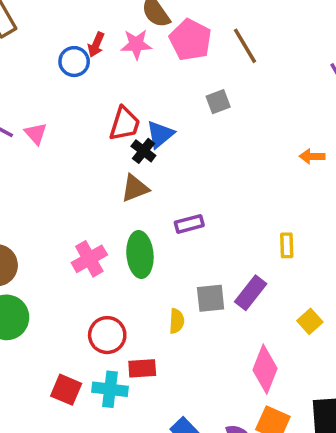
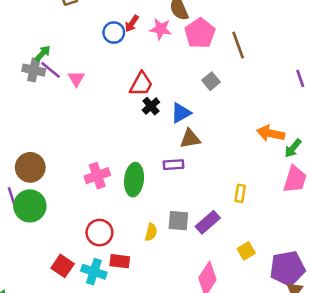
gray square: (218, 102) -> (211, 81), turned -30
blue triangle: (160, 134) -> (181, 113), moved
orange arrow: (312, 156) -> (271, 133), size x1.5
brown triangle: (135, 188) -> (190, 139), moved

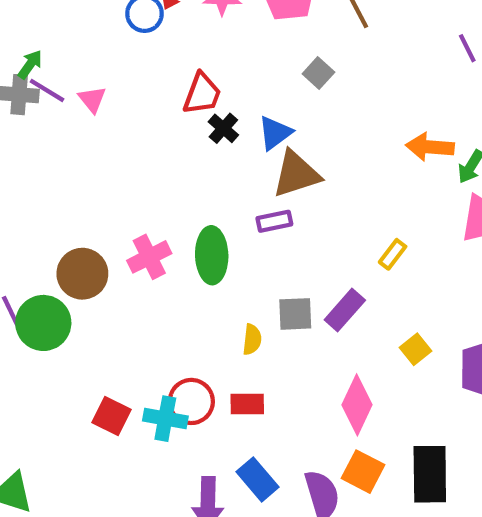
brown triangle: (190, 139) -> (296, 174), size x1.4
brown circle: (30, 167) -> (82, 274), moved
yellow rectangle: (240, 193) -> (393, 254), turned 36
red circle: (99, 233) -> (191, 401), moved
red rectangle: (120, 261) -> (247, 404), moved

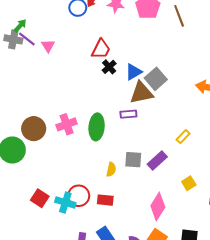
gray square: (318, 73) -> (156, 79), moved, size x1.5

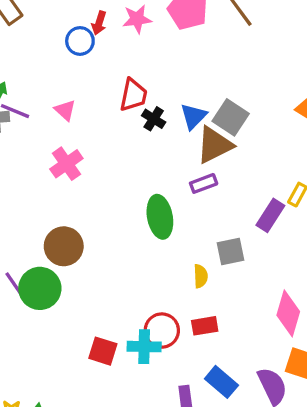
pink triangle: (48, 46) -> (65, 110), moved
pink cross: (67, 124) -> (66, 164), moved
purple rectangle: (157, 160) -> (270, 215), moved

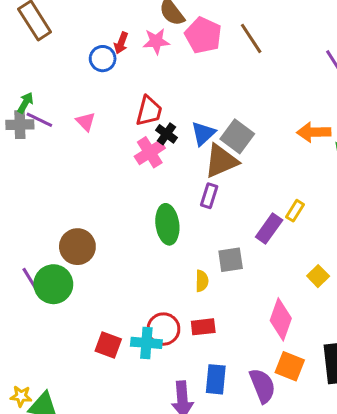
pink cross: (66, 164) -> (150, 152), moved
purple rectangle: (204, 183) -> (209, 196), turned -55
blue rectangle: (221, 382) -> (216, 379), turned 52

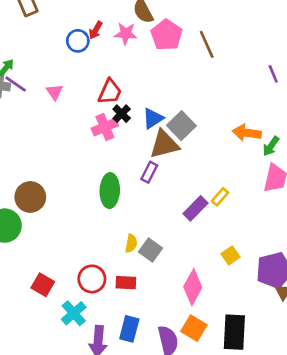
gray square: (231, 260) -> (150, 250), moved, turned 35
cyan cross: (146, 343) -> (74, 313), moved, turned 35

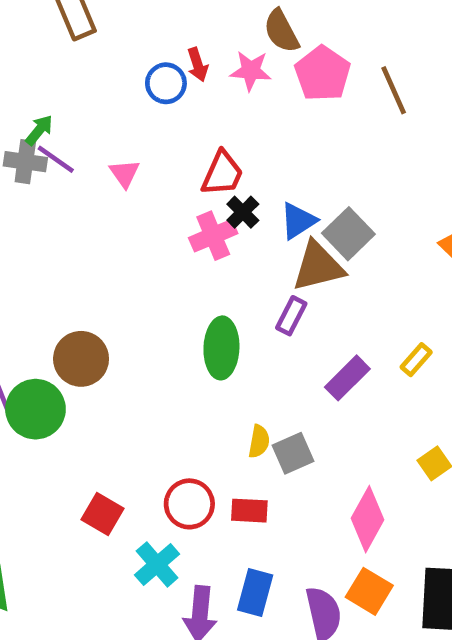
red arrow: (96, 30) -> (198, 65), turned -48
purple rectangle: (195, 208) -> (347, 378), moved
gray square: (150, 250) -> (293, 453), turned 30

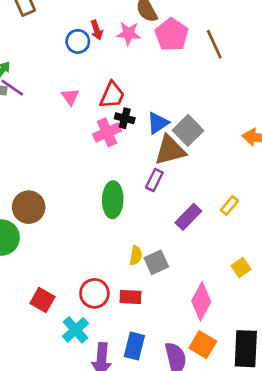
pink triangle: (125, 173) -> (70, 97), moved
black cross: (243, 212) -> (125, 118), turned -30

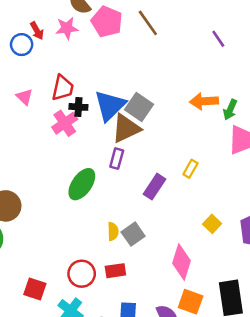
blue triangle: (158, 123) -> (110, 106), size x1.5
green ellipse: (113, 200) -> (82, 184), turned 44

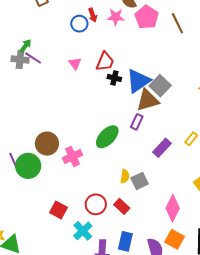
pink cross: (65, 123) -> (72, 156), moved
red rectangle: (115, 271) -> (122, 206), turned 42

